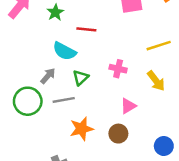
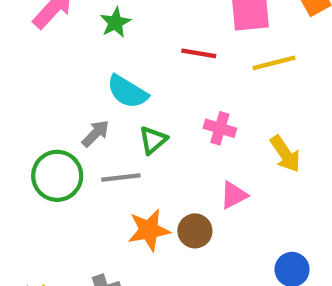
red line: (86, 29) -> (199, 53), moved
yellow line: (159, 46) -> (274, 63), moved
brown circle: (118, 134) -> (195, 231), moved

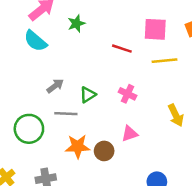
cyan semicircle: (127, 92) -> (35, 41), moved
yellow arrow: (285, 154) -> (176, 115), moved
green circle: (57, 176) -> (29, 129), moved

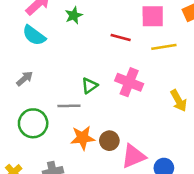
gray arrow: (55, 86) -> (25, 79), moved
pink cross: (127, 94) -> (129, 82), size x1.5
pink triangle: (130, 134) -> (133, 156), moved, size x1.5

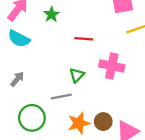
red line: (121, 38) -> (84, 39), moved

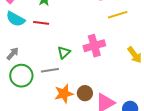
red line: (84, 39) -> (41, 23), moved
pink cross: (112, 66) -> (94, 46), turned -30
green circle: (32, 118) -> (21, 76), moved

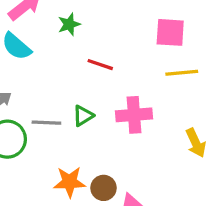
red line: (41, 23) -> (100, 65), moved
gray line: (50, 70) -> (46, 123), moved

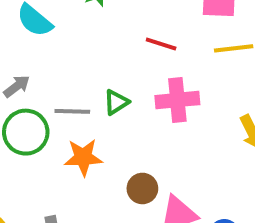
red line: (100, 65) -> (161, 44), moved
orange star: (70, 182) -> (83, 157), moved

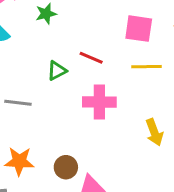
green triangle: (116, 102) -> (57, 71), moved
orange star: (83, 157) -> (19, 161), moved

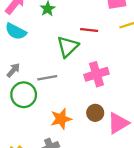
green triangle: (57, 71) -> (68, 47), size x1.5
pink cross: (99, 102) -> (96, 74), moved

